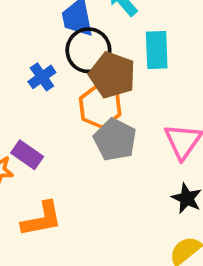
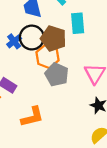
black circle: (88, 50) -> (32, 38), moved
orange L-shape: (42, 219) -> (32, 117), moved

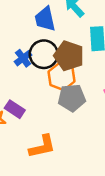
gray pentagon: (57, 75) -> (72, 98), turned -30

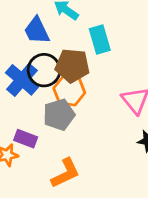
blue cross: (23, 58) -> (22, 80), size x1.6
gray pentagon: (72, 98) -> (59, 115), moved

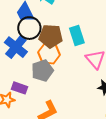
cyan rectangle: (100, 39) -> (77, 36), moved
black circle: (44, 70) -> (29, 28), moved

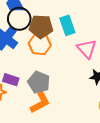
gray pentagon: (42, 71) -> (39, 82), moved, turned -30

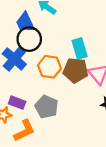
brown pentagon: (41, 27) -> (76, 70), moved
orange L-shape: (40, 103) -> (24, 131), moved

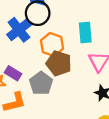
brown pentagon: (76, 70) -> (59, 63), moved

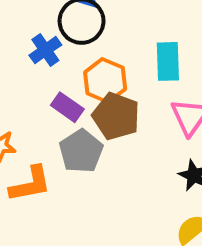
blue cross: (19, 30) -> (45, 50), size x0.7
purple rectangle: (13, 73) -> (67, 107), moved

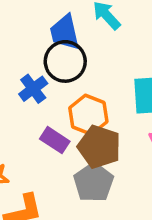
gray pentagon: (81, 151) -> (94, 182), moved

